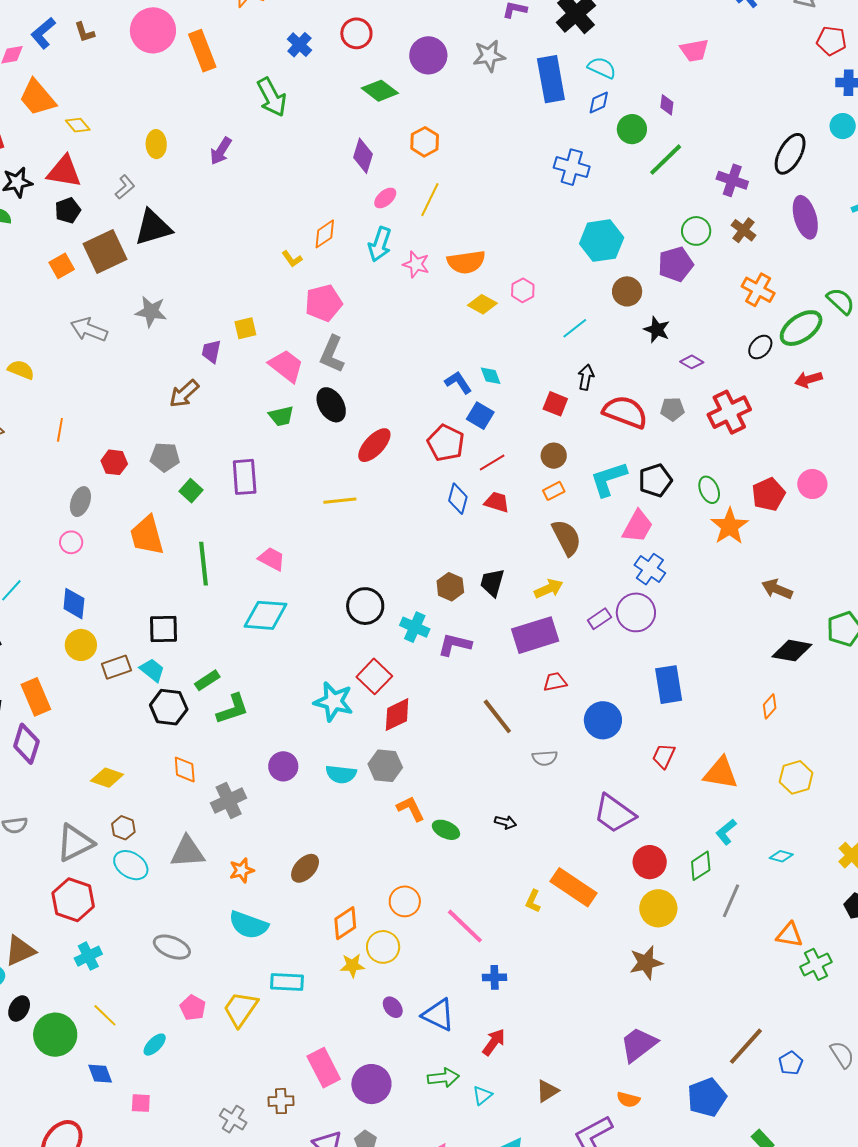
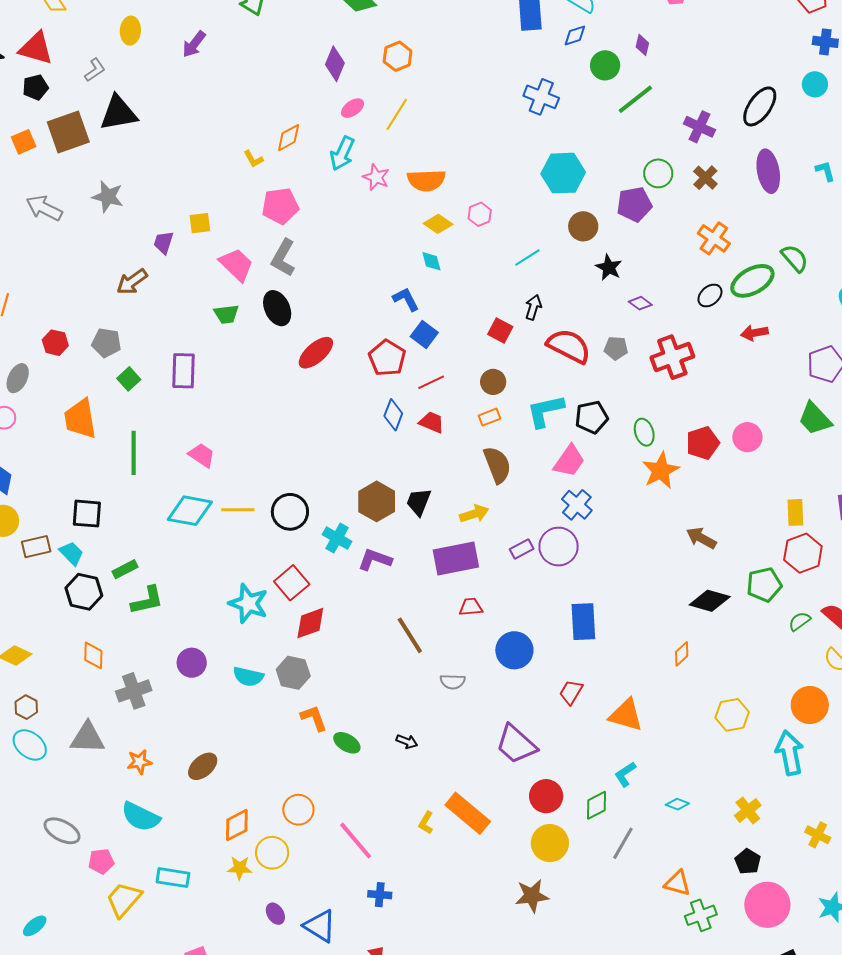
cyan diamond: (491, 376) -> (431, 261), moved
yellow line: (340, 501) -> (238, 510), moved
brown hexagon: (450, 587) -> (377, 501), size x1.4
yellow hexagon: (796, 777) -> (732, 715), moved
pink pentagon: (193, 1008) -> (101, 861), moved, turned 30

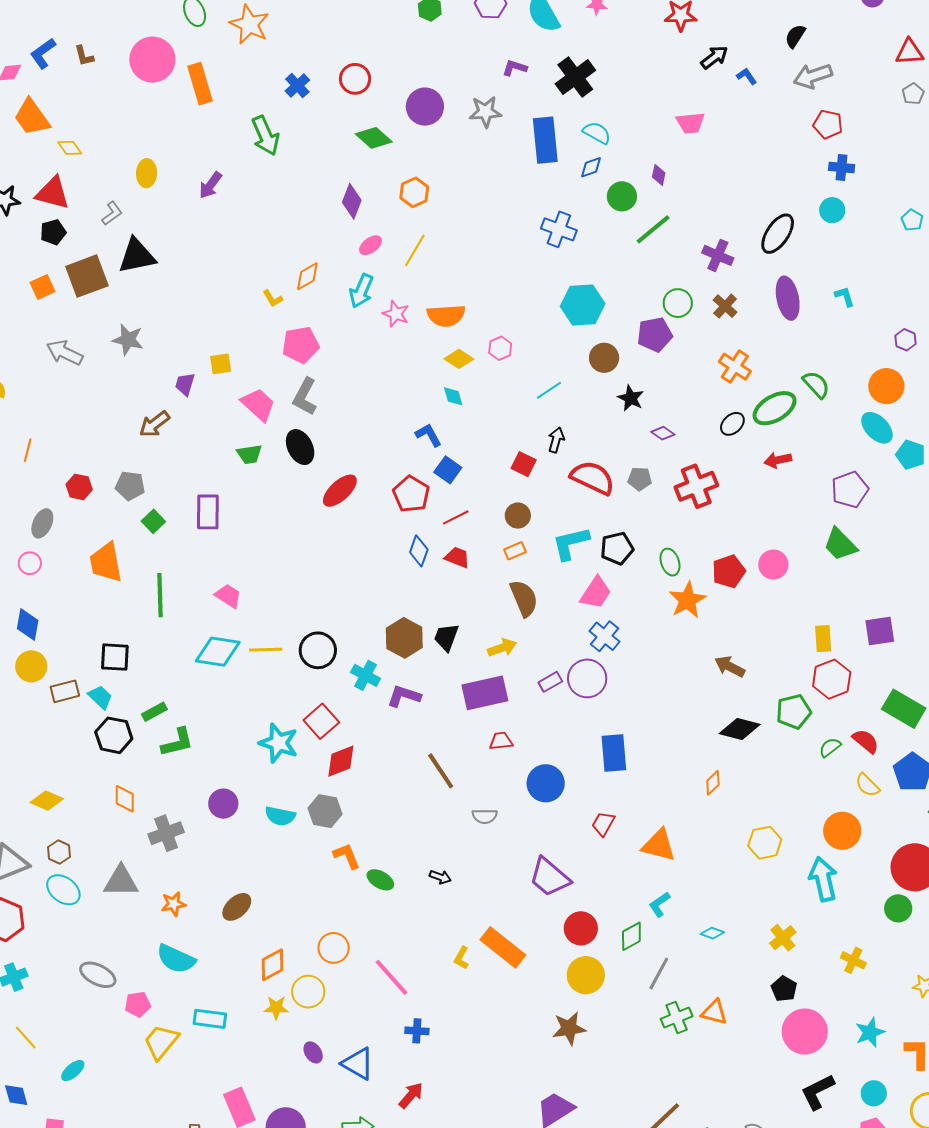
green cross: (701, 915) -> (677, 1018), moved

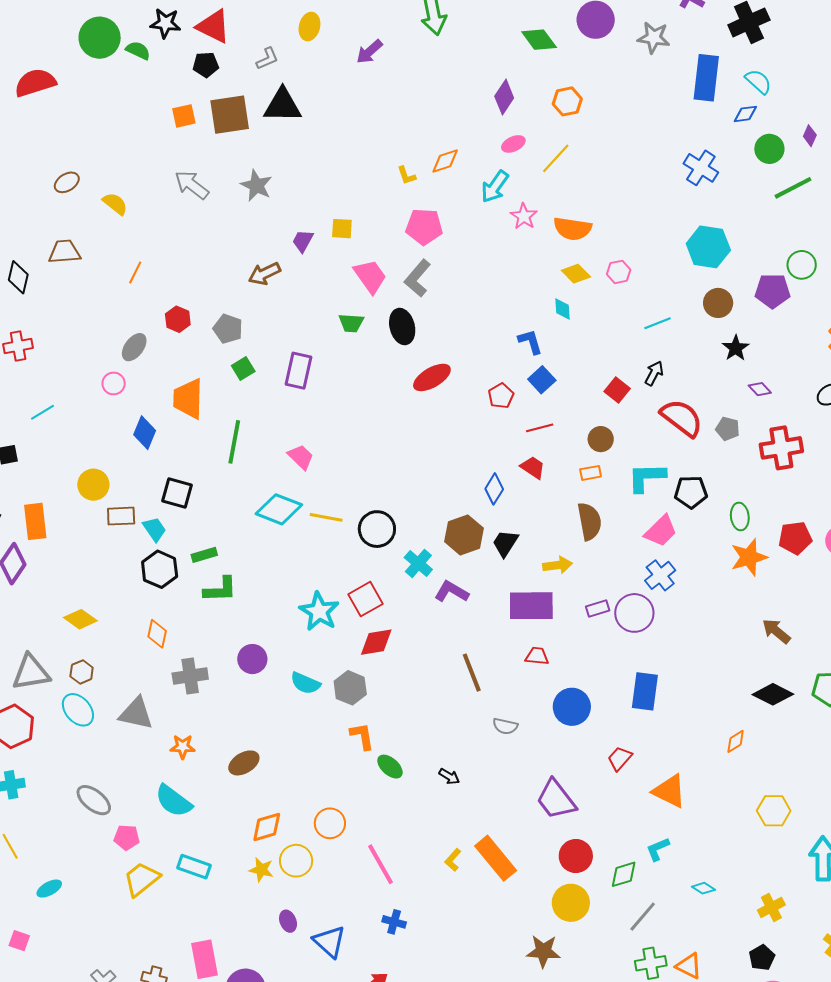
red pentagon: (411, 494) -> (501, 396), size x0.7
blue diamond: (419, 551) -> (494, 489), moved
blue diamond: (28, 624) -> (145, 433), moved

